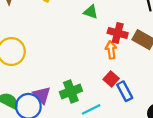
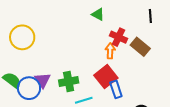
red square: (111, 79) -> (106, 77), size x1.6

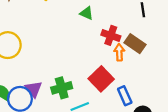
orange arrow: (110, 51) -> (119, 52), moved
blue rectangle: (116, 89) -> (125, 96), moved

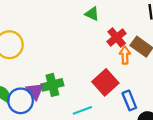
red cross: (111, 35) -> (117, 37), turned 30
green cross: (62, 88) -> (52, 85), moved

